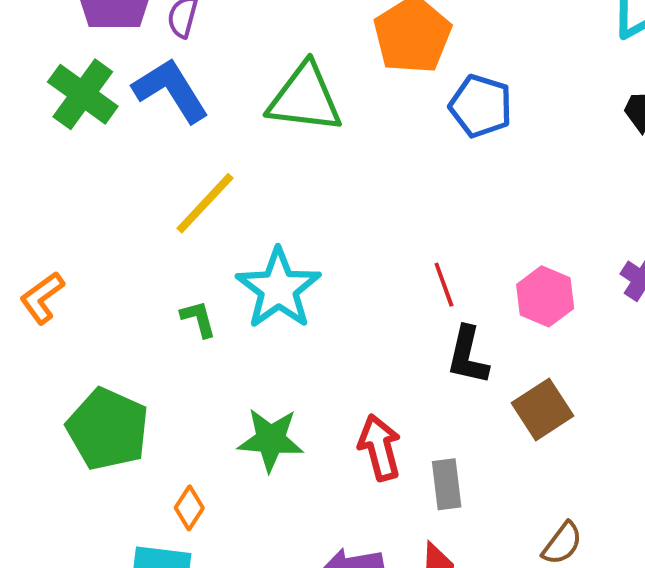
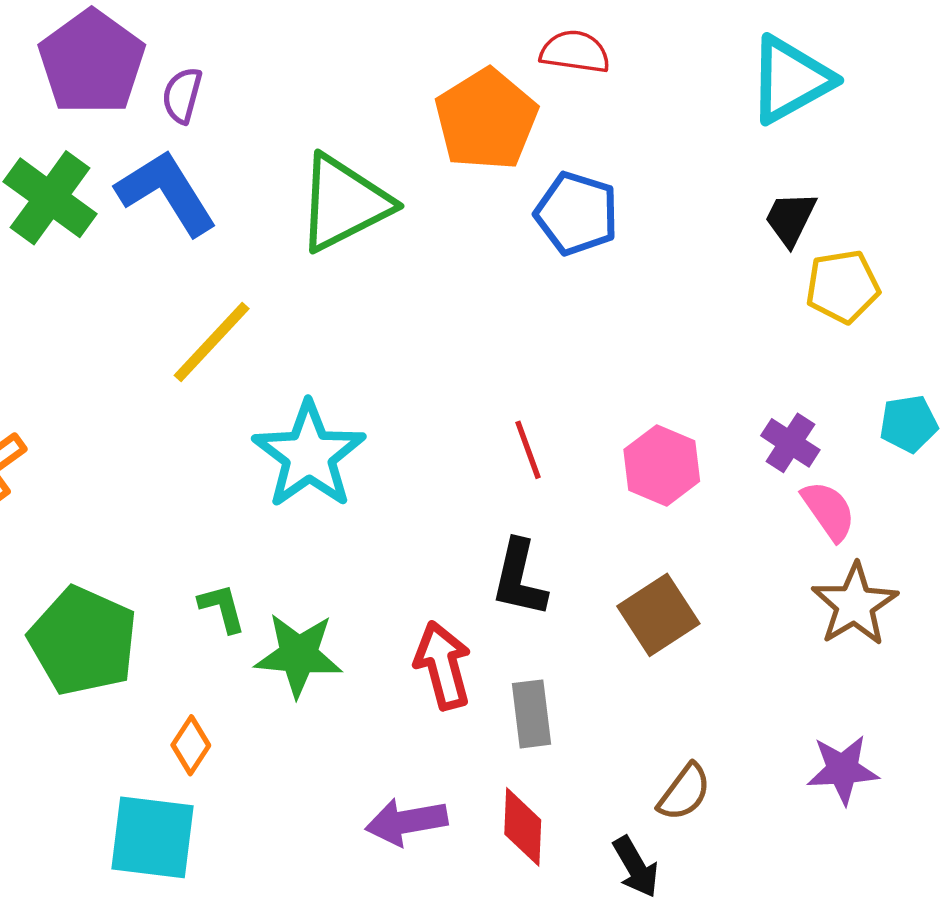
green triangle: (305, 98) -> (344, 203), turned -34
green L-shape: (198, 319) -> (222, 608), moved
black L-shape: (468, 356) -> (519, 578), moved

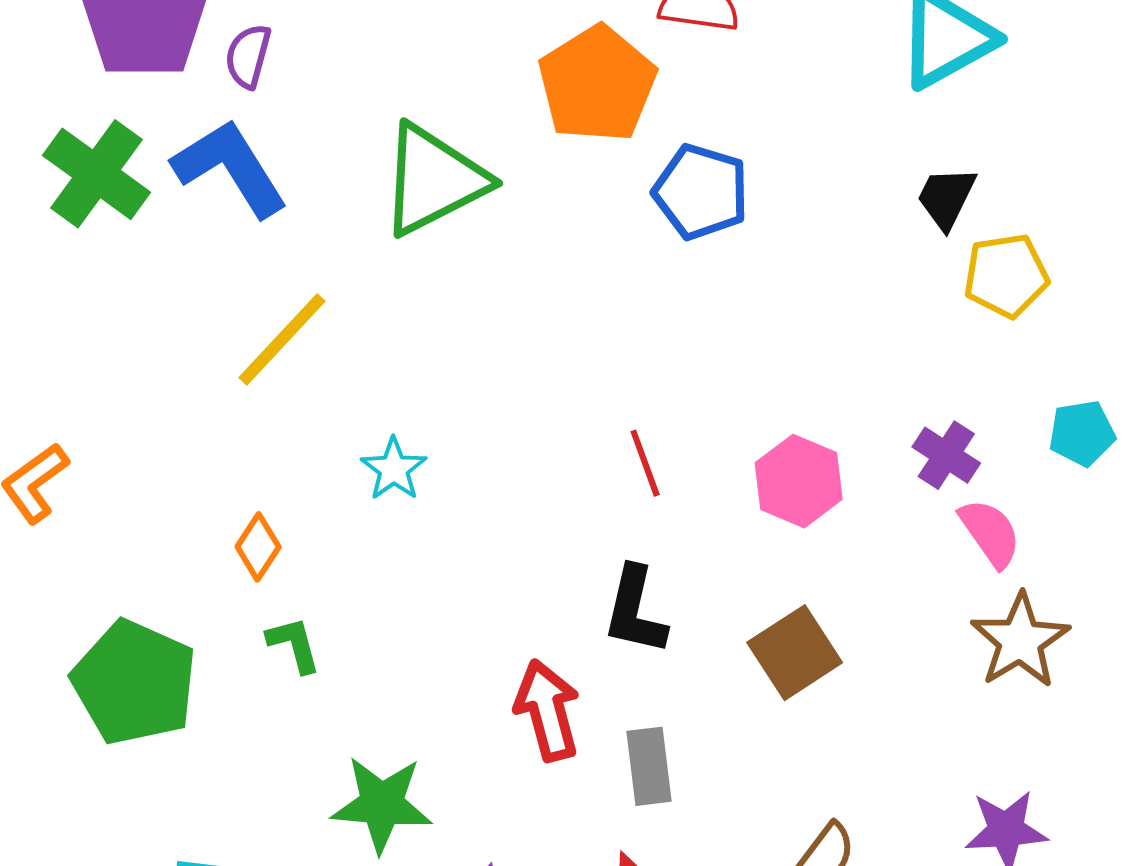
cyan star: (309, 455) -> (394, 469), size x0.5
green star: (299, 655) -> (382, 804), moved
orange diamond: (191, 745) -> (258, 547), moved

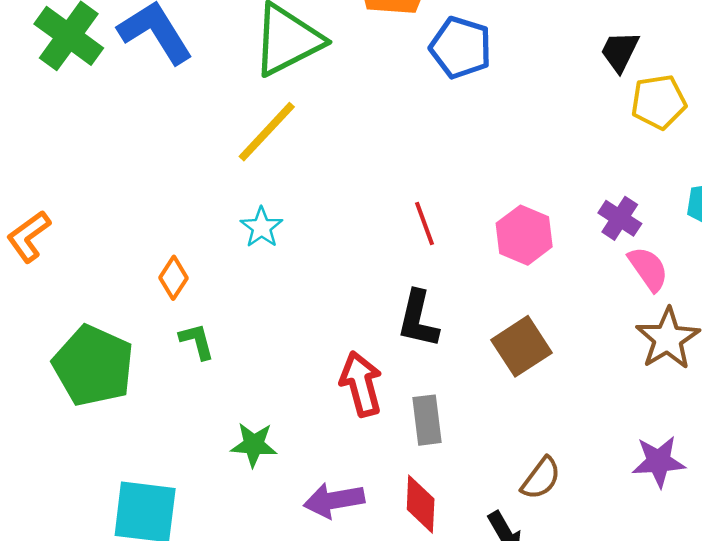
yellow line: (282, 339) -> (267, 132), moved
green star: (382, 804) -> (254, 445), size x0.7

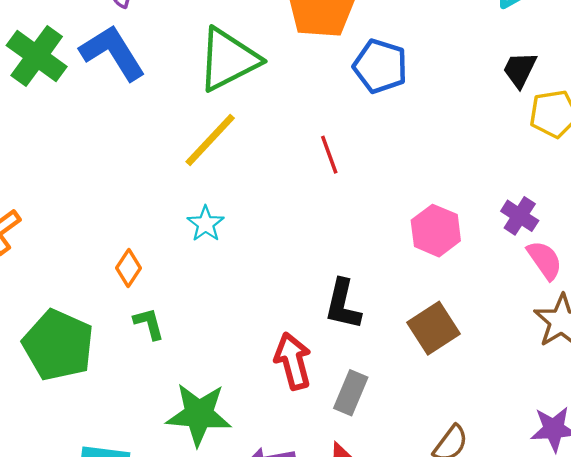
red line: (424, 223) -> (329, 155), moved
gray rectangle: (427, 420) -> (351, 393), turned 30
green star: (254, 445) -> (199, 414), size x1.6

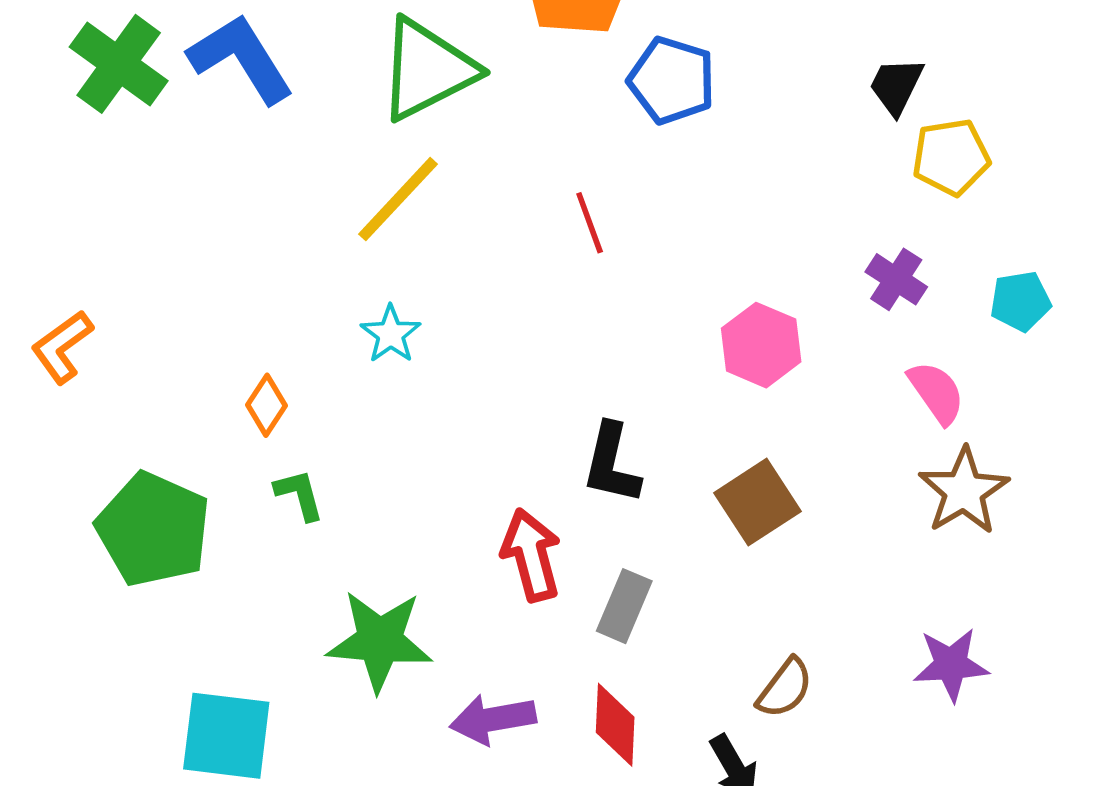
purple cross: (520, 216) -> (896, 279), moved

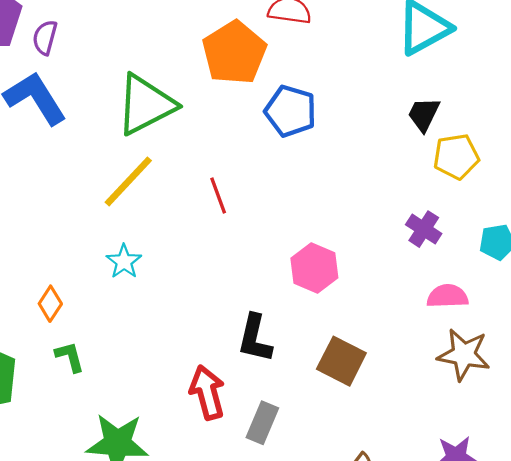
red line: (590, 223) -> (218, 195), moved
pink hexagon: (761, 345) -> (314, 268), moved
pink semicircle: (936, 393) -> (448, 296), turned -57
brown star: (964, 491) -> (464, 355), turned -30
brown square: (758, 502) -> (341, 361), turned -30

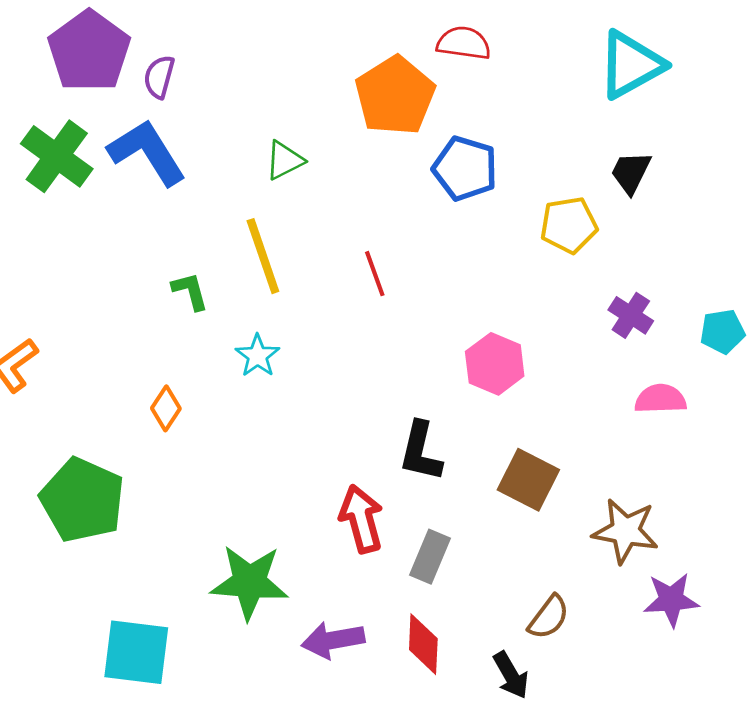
green triangle: (146, 105) -> (284, 160), size x0.5
yellow pentagon: (456, 157) -> (569, 225), moved
yellow line: (128, 181) -> (263, 256), turned -62
brown star: (464, 355) -> (625, 531), moved
green L-shape: (70, 357) -> (190, 291), moved

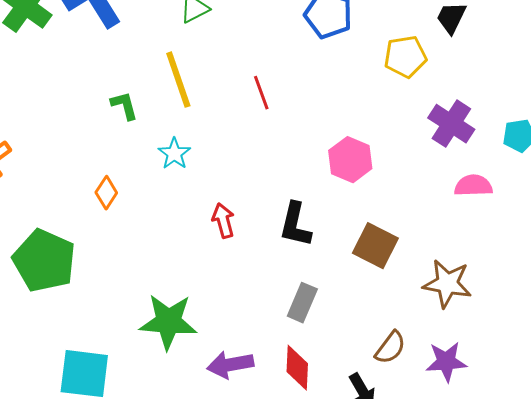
purple cross: (631, 315) -> (451, 124), size x1.4
red arrow: (361, 519) -> (223, 221), moved, size x0.7
purple star: (671, 600) -> (446, 362), moved

